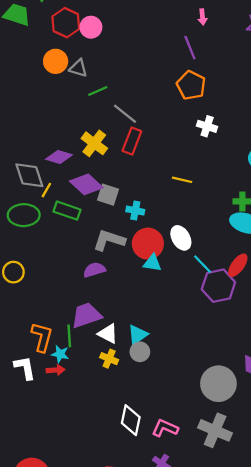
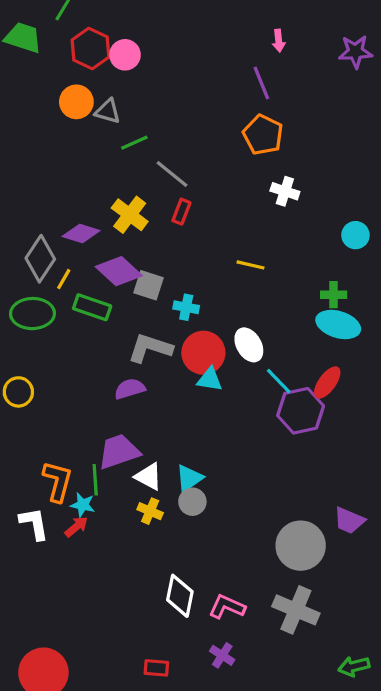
red rectangle: (132, 141) -> (181, 212), size x0.7
gray diamond: (29, 175) -> (40, 259), turned 52
red arrow: (56, 370) -> (76, 527), turned -36

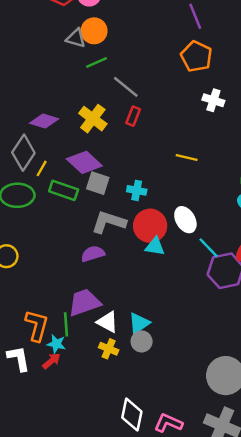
orange circle: (76, 102) -> (94, 31), moved
purple diamond: (81, 234) -> (44, 121), moved
gray square: (149, 285) -> (98, 183), moved

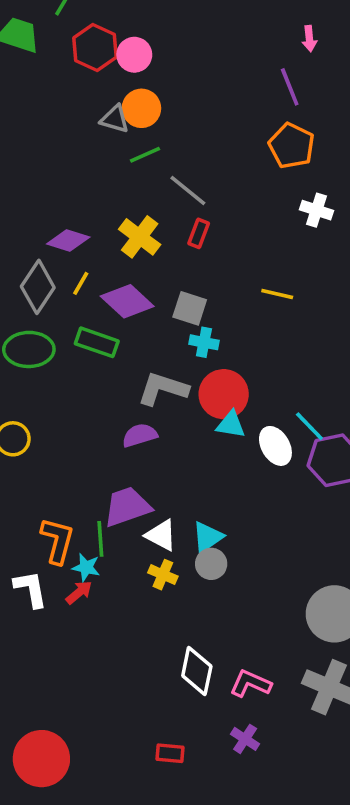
yellow line: (42, 168) -> (81, 283), moved
gray square: (98, 183) -> (190, 308), moved
white ellipse: (185, 220) -> (275, 446), moved

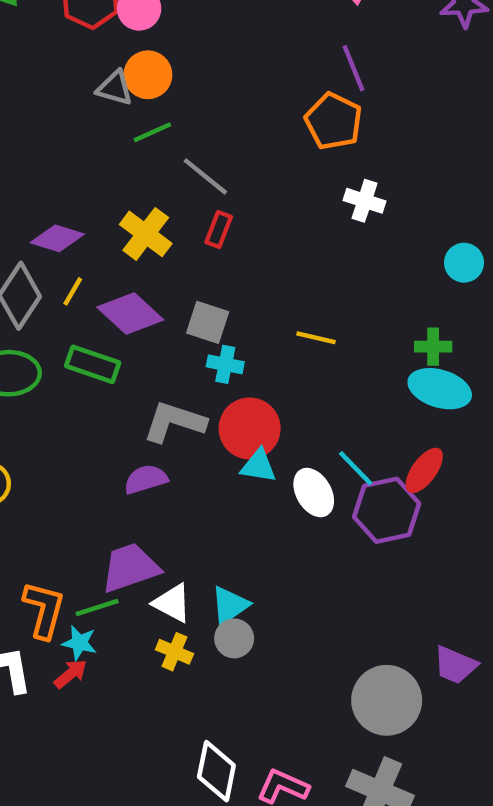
purple line: (290, 87) -> (353, 68), moved
yellow line: (277, 294) -> (316, 338), moved
green line: (100, 539) -> (97, 607), turned 76

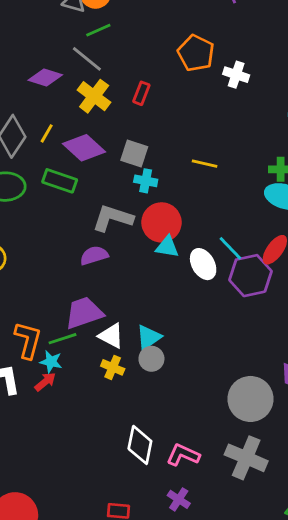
orange pentagon: (334, 121) -> (196, 53), moved
gray line: (205, 176) -> (87, 59), moved
purple diamond: (57, 238) -> (45, 77), moved

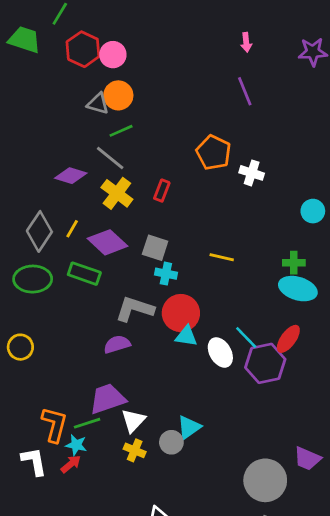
white triangle: (111, 336) -> (133, 420), turned 45
cyan triangle: (149, 337) -> (189, 427), moved

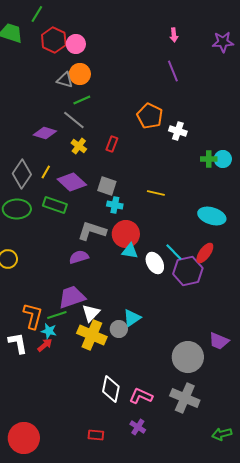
yellow cross: (117, 193) -> (79, 146), size x0.7
green cross: (294, 263) -> (209, 159), moved
yellow cross: (135, 450) -> (92, 335), size x1.8

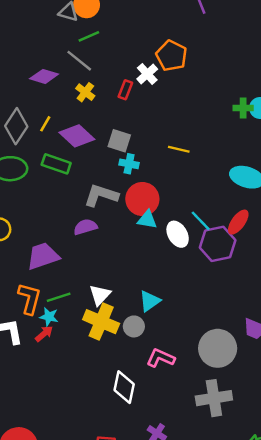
white cross: (178, 131) -> (147, 74), moved, turned 30
purple trapezoid: (72, 297) -> (43, 256), moved
gray circle: (119, 329) -> (134, 326), moved
pink L-shape: (141, 396) -> (161, 358), moved
gray cross: (185, 398) -> (214, 398), turned -32

